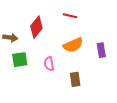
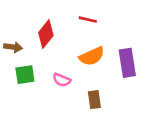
purple rectangle: (101, 50) -> (127, 63), size x1.5
pink semicircle: (49, 64) -> (62, 80), turned -56

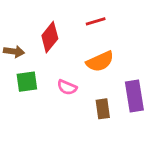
red line: (88, 20) -> (96, 21), turned -30
purple rectangle: (127, 63) -> (134, 96), moved

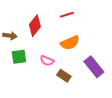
purple rectangle: (134, 96) -> (94, 67), turned -30
brown rectangle: (103, 109) -> (64, 76), moved, turned -48

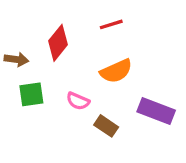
purple rectangle: (94, 67) -> (156, 111), turned -30

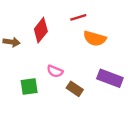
orange semicircle: (116, 71) -> (95, 38), moved, turned 40
green square: (31, 94) -> (29, 86), moved

